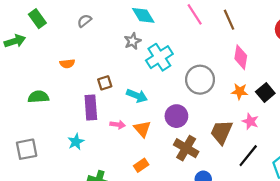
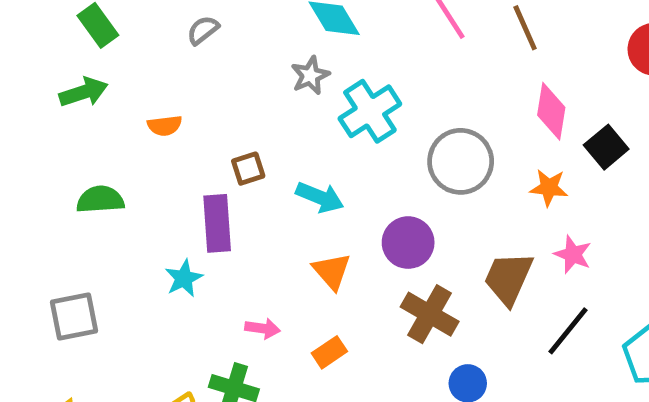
green arrow: (15, 41) -> (84, 92), moved
black square: (265, 92) -> (606, 147), moved
pink arrow: (118, 125) -> (263, 328), moved
cyan star: (76, 142) -> (184, 278), moved

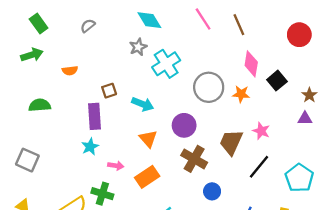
orange star: (549, 188) -> (241, 94), moved
cyan star: (184, 278) -> (90, 147), moved
gray square: (74, 317) -> (27, 160), turned 35
orange rectangle: (329, 352) -> (147, 177), size x1.5

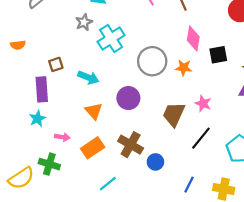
black square: (277, 81) -> (218, 55), turned 30
brown cross: (194, 159) -> (131, 145), moved

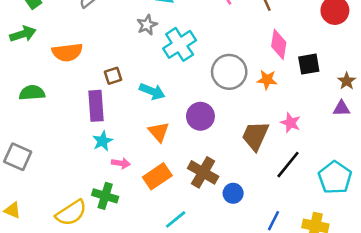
orange semicircle: (18, 45) -> (67, 52), size x1.6
cyan star: (37, 119) -> (103, 141), moved

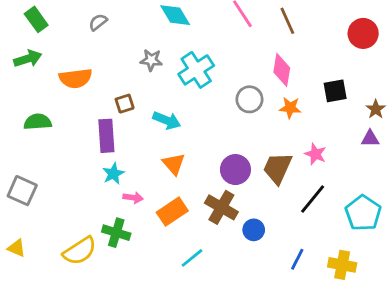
gray star: (147, 25) -> (151, 60), moved, turned 30
pink diamond: (279, 44) -> (282, 70), moved
gray circle: (229, 72) -> (249, 99), size x0.7
purple circle: (200, 116) -> (235, 170), moved

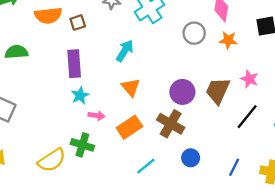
brown square: (125, 104) -> (78, 23), moved
cyan arrow: (167, 120) -> (125, 51), turned -80
blue circle: (254, 230) -> (191, 158), moved

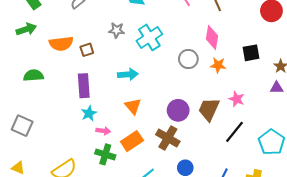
cyan arrow: (125, 51) -> (128, 74), turned 54
green cross: (82, 145) -> (105, 154), moved

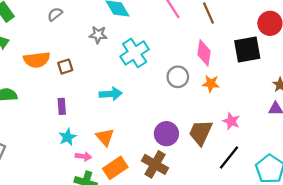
gray star: (117, 30) -> (98, 35), moved
black square: (251, 53) -> (247, 49), moved, size x1.4
purple rectangle: (84, 86) -> (62, 106), size x0.6
orange triangle: (133, 106) -> (105, 137), moved

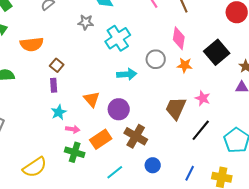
black square: (247, 49) -> (217, 52), moved, turned -30
brown square: (65, 67) -> (57, 65), moved, turned -32
cyan arrow: (111, 94) -> (127, 74), moved
purple circle: (166, 134) -> (119, 109), moved
orange triangle: (105, 137) -> (92, 99), moved

